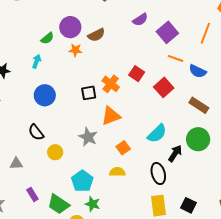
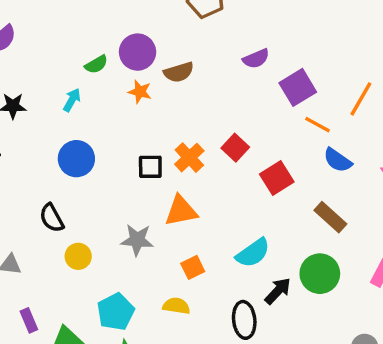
orange line: (176, 58) -> (317, 125), moved
gray star: (88, 137) -> (137, 240), turned -30

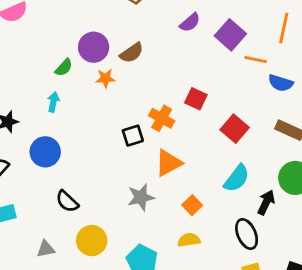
blue circle: (76, 159) -> (45, 152), moved
red square: (277, 178) -> (235, 129), moved
yellow circle: (78, 256) -> (92, 241), moved, size x1.4

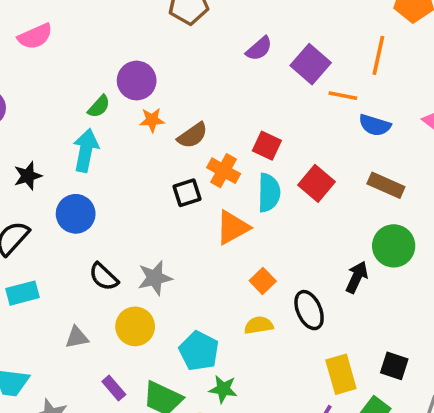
brown semicircle: (132, 53) -> (193, 135), moved
cyan arrow: (53, 102) -> (86, 150), size x1.6
cyan semicircle: (237, 178) -> (269, 193), moved, turned -36
gray star: (141, 197) -> (155, 278), moved
black ellipse: (247, 234) -> (309, 310), moved

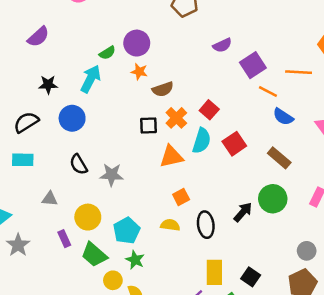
orange line: (378, 55) -> (299, 72), turned 65
yellow circle: (135, 326) -> (88, 217), moved

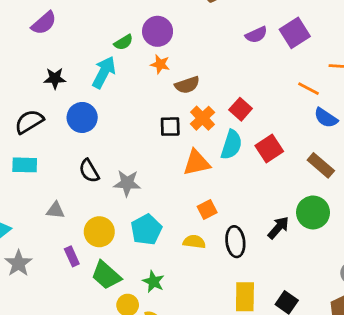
purple square: (253, 65) -> (295, 33), moved
cyan pentagon: (127, 231) -> (146, 230), moved

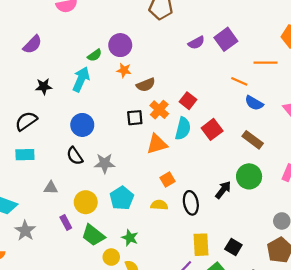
blue circle: (82, 117) -> (82, 125), moved

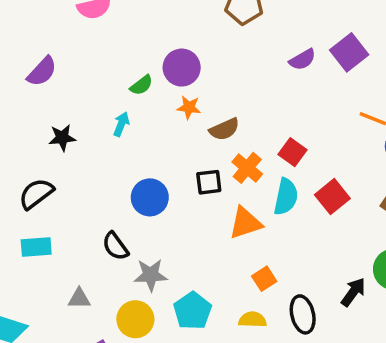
cyan arrow: (81, 79) -> (121, 124), size x0.6
blue circle: (82, 125) -> (150, 197), moved
gray star: (105, 163) -> (151, 275), moved

